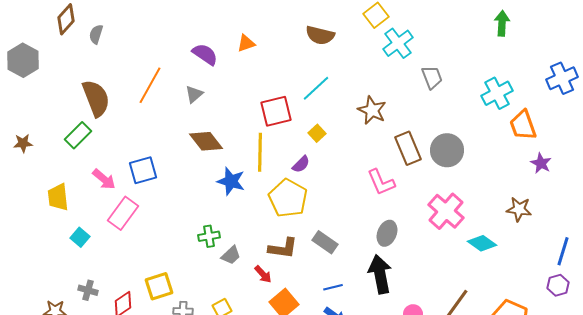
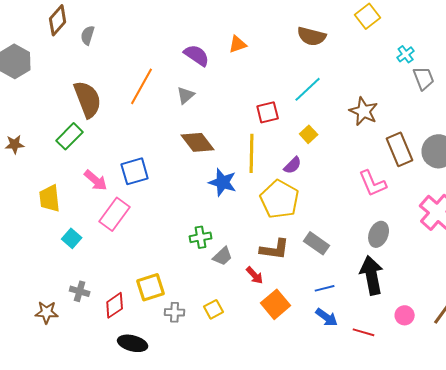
cyan cross: (398, 43) -> (406, 54), moved, size x0.6
red square: (276, 111) -> (268, 112), size x0.7

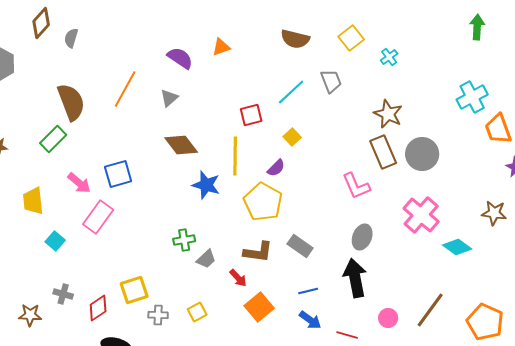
yellow square: (368, 16) -> (351, 38), moved
gray trapezoid: (424, 78) -> (331, 81), moved
brown star: (364, 111) -> (388, 114), moved

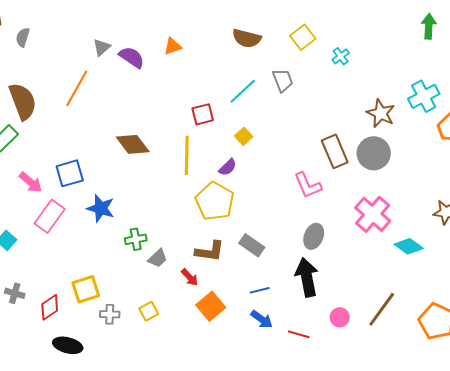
gray triangle: (169, 98) -> (102, 47), moved
brown star: (388, 114) -> (381, 113), moved
blue star: (206, 185) -> (101, 208), moved

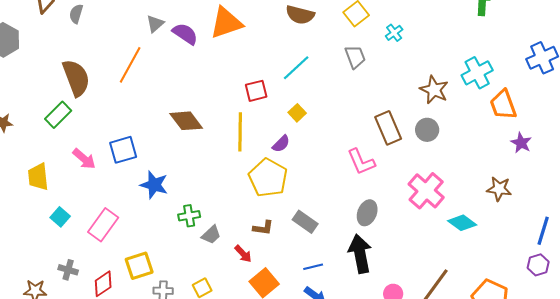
orange triangle: (173, 46) -> (226, 23), size x1.8
gray trapezoid: (283, 80) -> (355, 57), moved
gray circle: (374, 153) -> (427, 130), size x0.7
pink rectangle: (50, 216) -> (103, 225), moved
brown L-shape: (210, 251) -> (263, 228), size x0.7

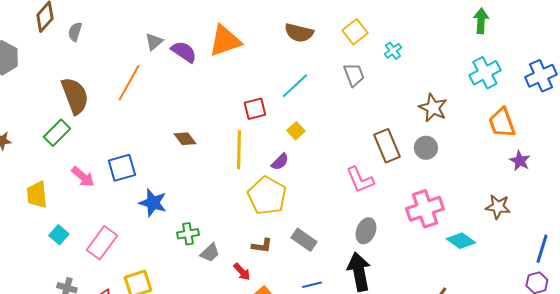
cyan cross: (477, 73) -> (485, 73), moved
brown diamond: (186, 121) -> (185, 139), size x0.7
pink cross: (426, 191) -> (425, 209), turned 30

